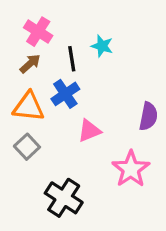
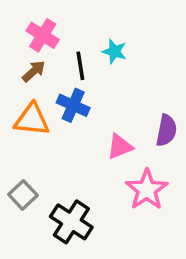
blue cross: (65, 94) -> (73, 105), turned -32
pink triangle: (89, 131) -> (120, 147), moved
gray square: (27, 147) -> (23, 195), moved

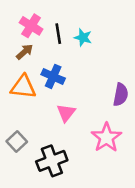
black line: (80, 66) -> (58, 34), moved
pink triangle: (120, 147) -> (66, 113), moved, turned -30
black cross: (71, 222) -> (52, 161), turned 36

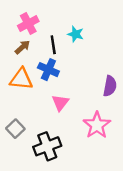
pink cross: (31, 26) -> (28, 23), turned 30
black line: (58, 34) -> (53, 45), moved

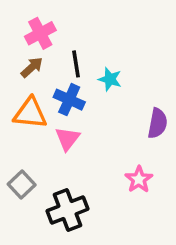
cyan star: (76, 34) -> (110, 79), moved
pink triangle: (60, 103) -> (68, 139), moved
pink star: (97, 125) -> (139, 179), size x0.7

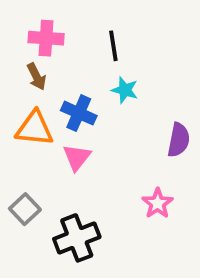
pink cross: (40, 33) -> (46, 38), turned 32
black line: (76, 64) -> (113, 46), moved
brown arrow: (32, 67) -> (36, 77), turned 105

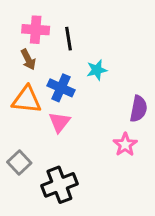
black line: (113, 46) -> (68, 39), moved
cyan star: (125, 90) -> (97, 70), turned -30
pink star: (158, 203) -> (125, 145), moved

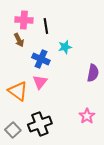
orange triangle: (27, 100) -> (18, 91), moved, turned 30
pink star: (125, 145) -> (87, 116), moved
gray square: (19, 162) -> (13, 130), moved

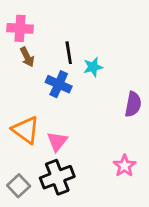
pink cross: (24, 20) -> (20, 28), moved
black line: (46, 26) -> (69, 53), moved
pink triangle: (40, 82) -> (57, 141), moved

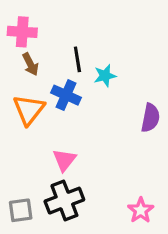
orange triangle: (26, 130) -> (29, 110), moved, turned 32
pink star: (124, 166) -> (141, 210), moved
gray square: (19, 186) -> (21, 210), turned 35

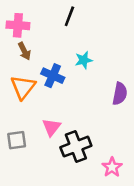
black line: (77, 59) -> (69, 16), moved, turned 30
black cross: (64, 201) -> (76, 147), moved
gray square: (21, 210) -> (17, 140), moved

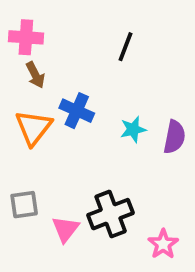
black line: (69, 16) -> (126, 47), moved
cyan star: (84, 60) -> (133, 129), moved
pink triangle: (51, 127) -> (65, 229), moved

